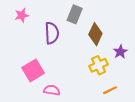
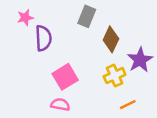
purple semicircle: (52, 33) -> (43, 38), moved
purple star: (120, 52) -> (140, 60), size x1.5
pink square: (33, 70) -> (65, 77), moved

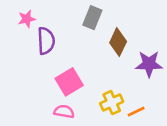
purple star: (140, 60) -> (149, 64), turned 30
yellow cross: (115, 76) -> (112, 103), moved

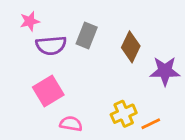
gray rectangle: (92, 18) -> (87, 35), moved
purple semicircle: (46, 41) -> (51, 45), turned 88
pink square: (69, 82) -> (48, 91), moved

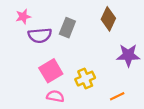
brown diamond: (131, 47) -> (108, 19), moved
pink square: (48, 91) -> (51, 71), moved
yellow cross: (124, 114) -> (85, 79), moved

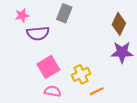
brown diamond: (108, 19) -> (119, 24), moved
gray rectangle: (67, 28) -> (64, 13), moved
orange line: (117, 96) -> (97, 91), moved

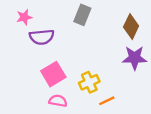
gray rectangle: (64, 13) -> (82, 15), moved

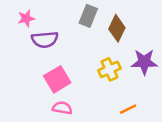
brown diamond: (131, 26) -> (117, 28), moved
yellow cross: (89, 82) -> (109, 69), moved
orange line: (107, 101) -> (128, 109), moved

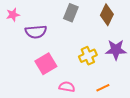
pink star: (26, 18) -> (13, 15), moved
brown diamond: (117, 28) -> (107, 15), moved
pink semicircle: (62, 108) -> (67, 87), moved

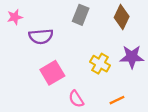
yellow cross: (88, 56) -> (100, 64), turned -36
pink semicircle: (67, 87) -> (76, 99), turned -133

